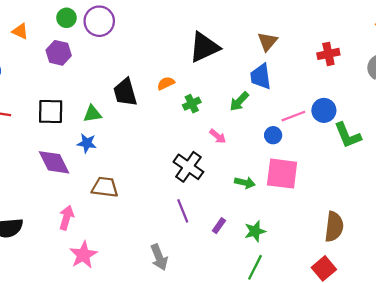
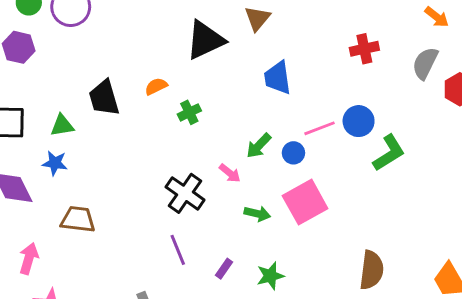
brown triangle: (267, 42) -> (257, 18), moved
green arrow: (239, 101) -> (259, 146), moved
green L-shape: (348, 135) -> (389, 153), turned -100
pink arrow: (218, 136) -> (230, 173), moved
pink square: (282, 174) -> (305, 202), turned -36

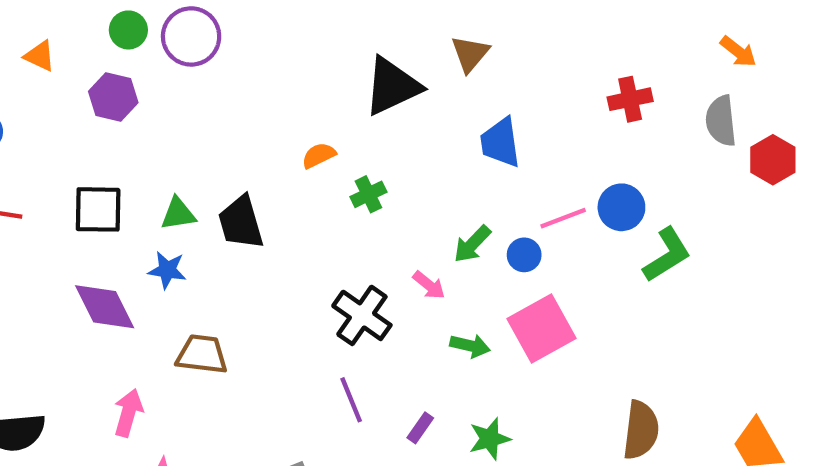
gray semicircle: (425, 63) -> (721, 121), turned -32
black trapezoid: (104, 98) -> (241, 222), moved

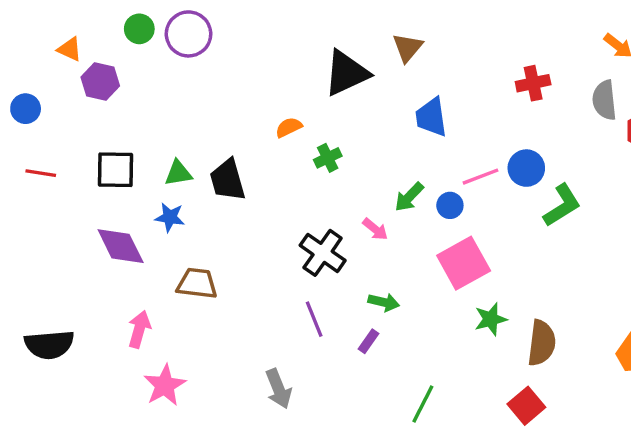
purple hexagon: (113, 97) -> (100, 81), moved
green arrow: (470, 346) -> (384, 302), moved
green star: (490, 439) -> (491, 319), moved

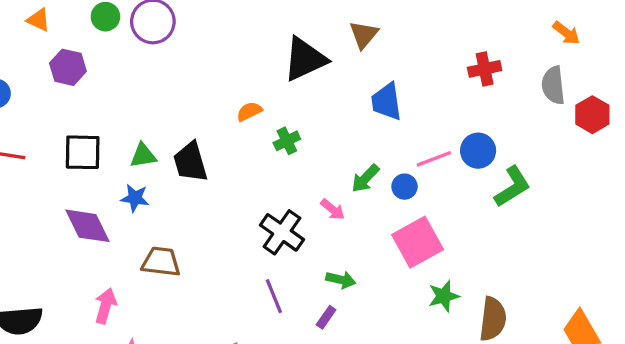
orange triangle: (70, 49) -> (38, 20), moved

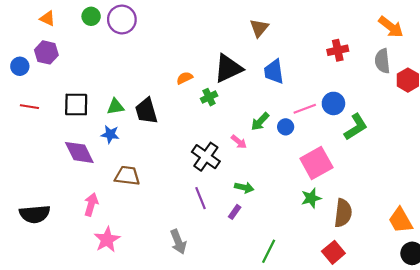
orange arrow: (566, 33) -> (391, 27), size x1.4
black triangle: (305, 59) -> (228, 68), moved
purple hexagon: (68, 67) -> (46, 52), moved
pink square: (418, 242) -> (316, 163), moved

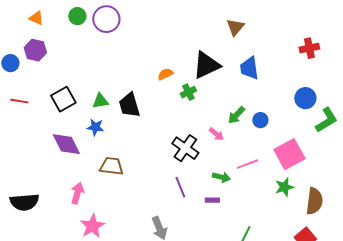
black square: (76, 105) -> (63, 99), turned -30
pink line: (305, 109) -> (247, 164), moved
purple rectangle: (235, 212) -> (212, 200), turned 56

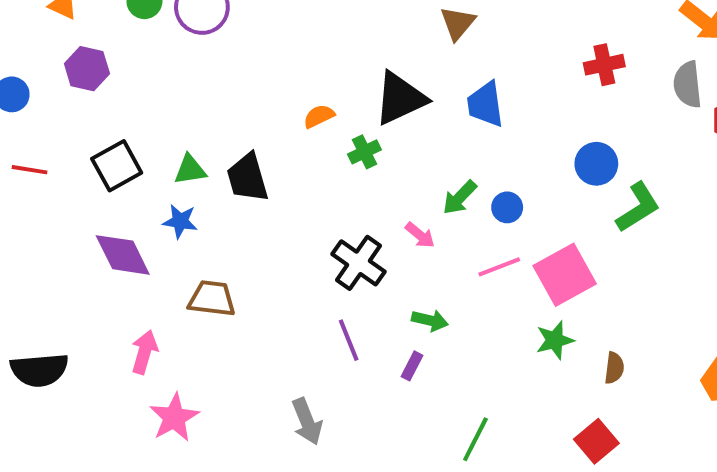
purple hexagon: (35, 50) -> (87, 69), moved
pink line: (247, 164) -> (499, 267), moved
purple rectangle: (212, 200) -> (412, 366), turned -64
brown semicircle: (314, 201) -> (614, 368), size x0.6

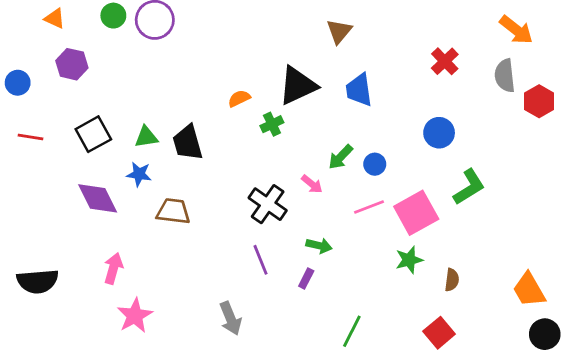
red cross: (604, 65) -> (445, 61), turned -32
green L-shape: (638, 207) -> (469, 187), moved
brown trapezoid: (212, 299) -> (173, 211), moved

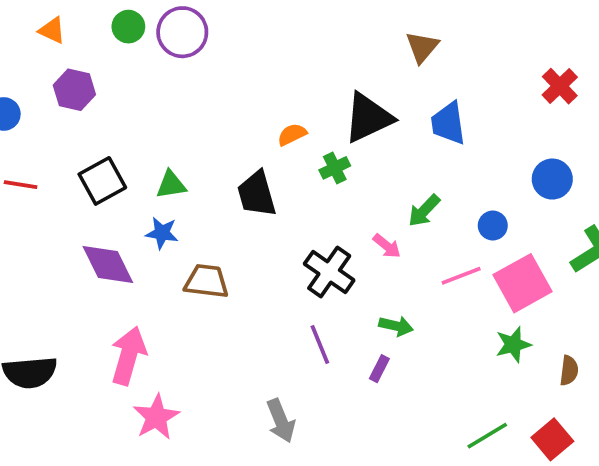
black trapezoid: (188, 143) -> (257, 194), moved
blue circle: (375, 164) -> (493, 226), moved
pink arrow: (113, 268) -> (128, 356), size x1.4
green line: (352, 331) -> (487, 436), moved, turned 32

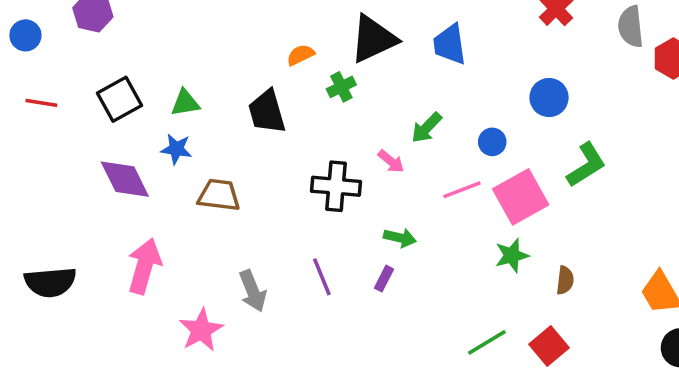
black cross: (329, 272) -> (336, 186), turned -30
purple line: (320, 345) -> (322, 277), moved
pink star: (156, 417) -> (201, 330), moved
gray arrow: (281, 421) -> (253, 291), moved

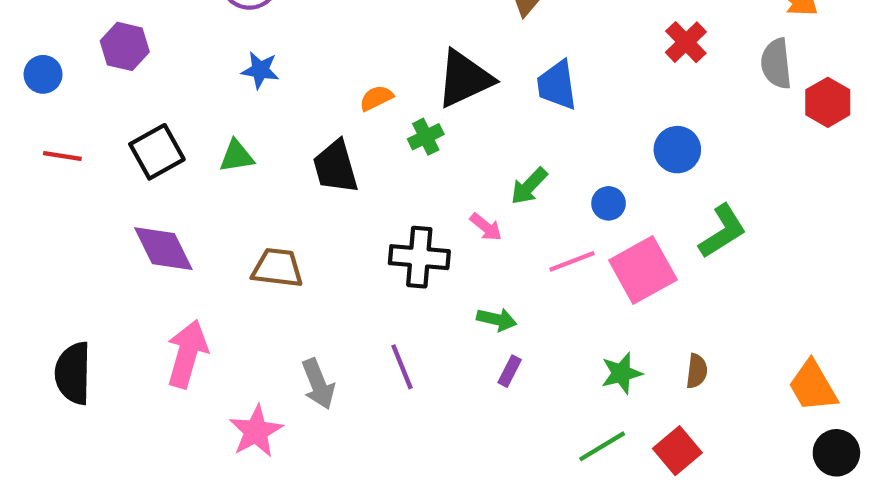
blue star: (176, 149) -> (260, 70), moved
green star: (512, 255) -> (621, 373), moved
purple rectangle: (384, 279) -> (510, 371), moved
black semicircle: (50, 282) -> (73, 373), turned 96

